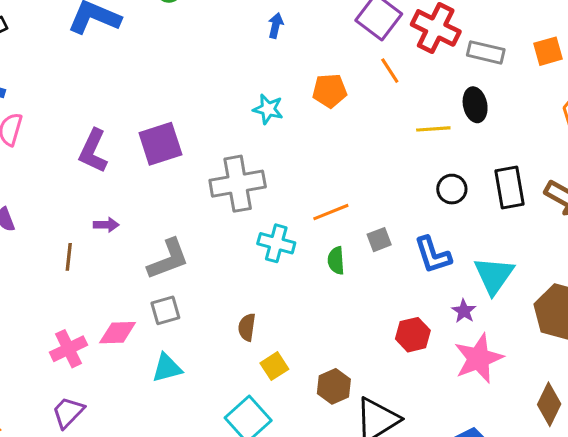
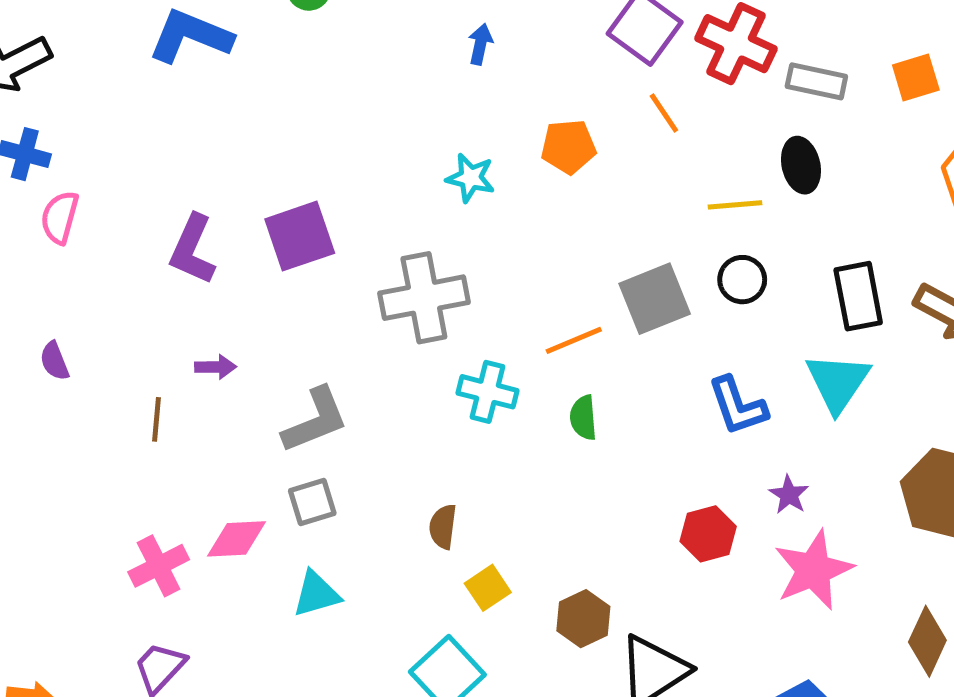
black circle: (452, 189) -> (742, 280), moved
gray square: (379, 240) -> (655, 299), moved, size x1.8
cyan triangle: (494, 275) -> (838, 382), moved

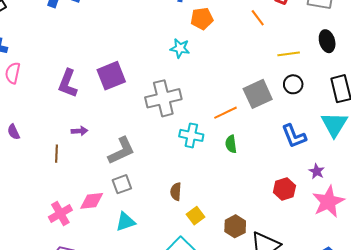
orange pentagon: (568, 147) -> (202, 19), moved
black ellipse: (801, 165) -> (327, 41), moved

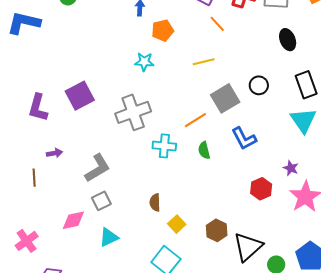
yellow line: (289, 54) -> (204, 62), moved
blue L-shape: (294, 136) -> (244, 138), moved
pink cross: (60, 213) -> (27, 241), moved

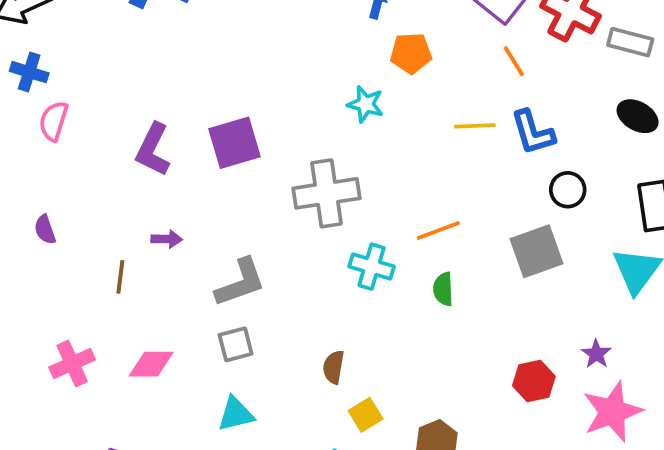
black ellipse: (288, 40) -> (638, 116), turned -50
gray square: (225, 98) -> (537, 251), moved
blue L-shape: (244, 138) -> (533, 132), moved
pink diamond: (73, 220) -> (151, 364), moved
pink cross: (27, 241) -> (72, 363), moved

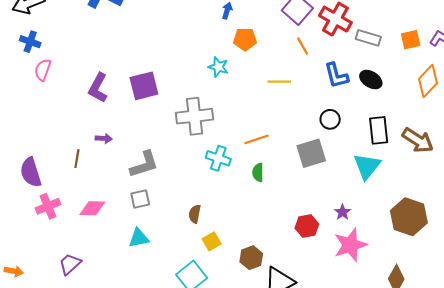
blue L-shape: (533, 132) -> (336, 75), moved
purple semicircle: (45, 230) -> (31, 172), moved, size x1.8

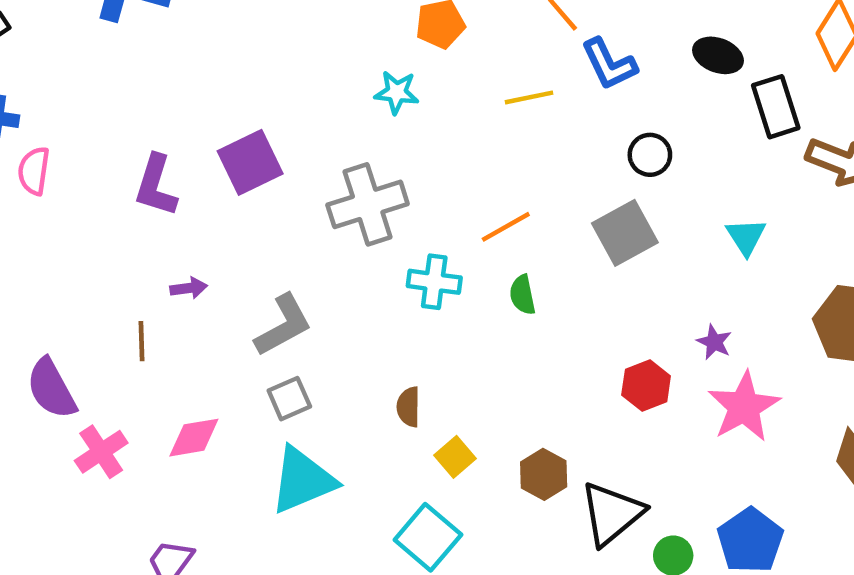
blue L-shape: (336, 75) -> (609, 64), moved
black rectangle: (379, 130) -> (776, 107), moved
cyan triangle: (367, 166) -> (746, 237), size x0.7
cyan triangle: (139, 238) -> (303, 480), size x1.6

